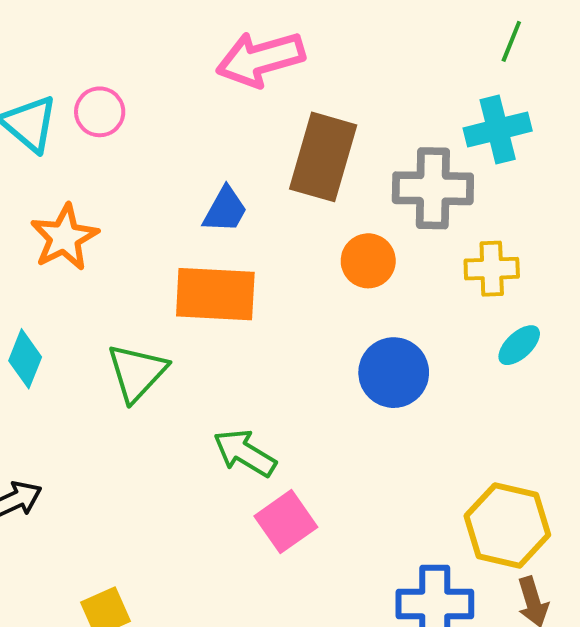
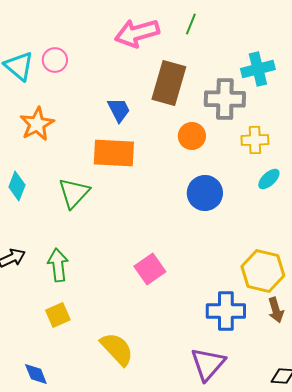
green line: (511, 41) -> (191, 24), moved
blue trapezoid: (225, 210) -> (119, 110), turned -56
green arrow: (245, 453) -> (58, 265), moved, turned 52

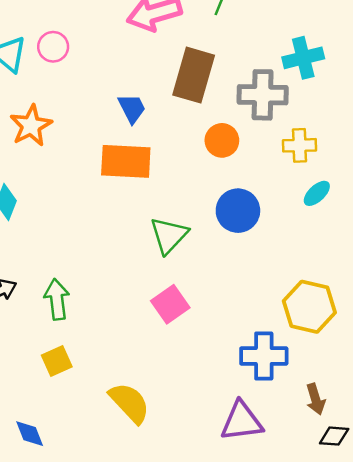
green triangle: (74, 193) -> (169, 235), moved
brown arrow: (276, 310) -> (316, 399), moved
purple triangle: (208, 364) -> (242, 421), turned 42

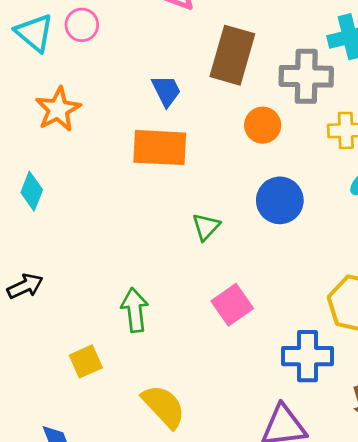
green triangle: (169, 235) -> (206, 227), size x0.7
green arrow: (57, 299) -> (135, 310), moved
pink square: (170, 304) -> (232, 305), moved

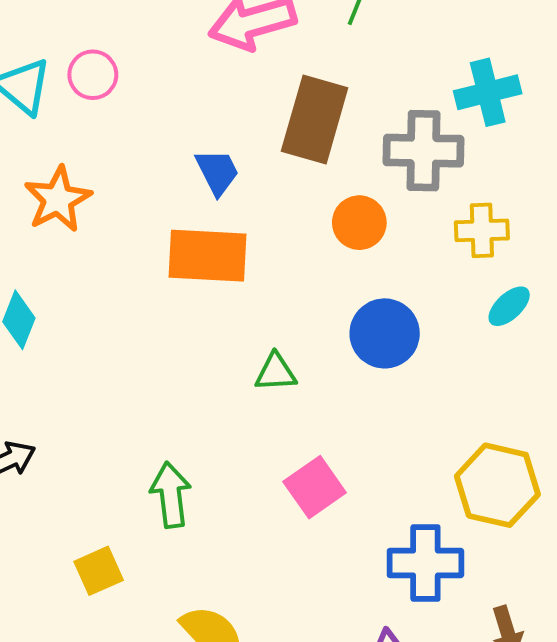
green triangle: (206, 227) -> (276, 372), turned 44

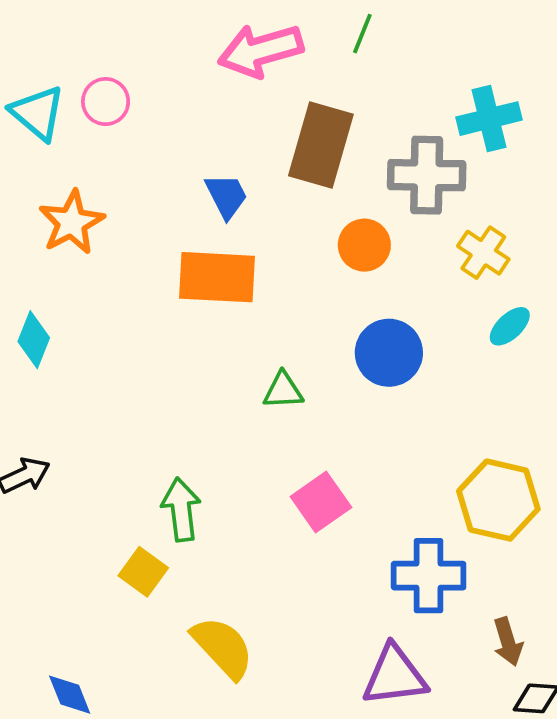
yellow cross: (482, 230) -> (483, 253), turned 36
yellow square: (99, 571) -> (143, 572), moved, turned -30

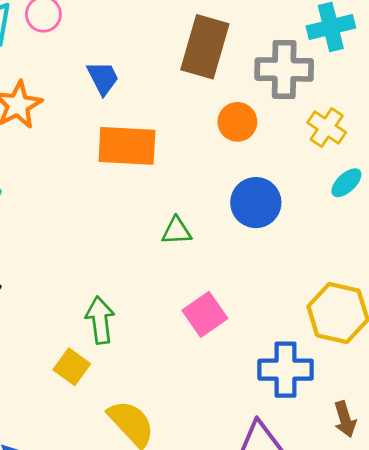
blue trapezoid: (226, 196) -> (103, 78), moved

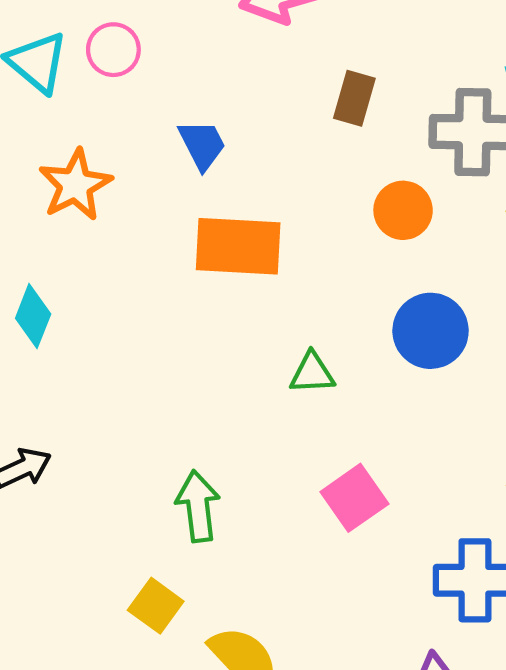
brown rectangle: (205, 47) -> (354, 98), size x0.6
yellow square: (72, 367) -> (156, 606), moved

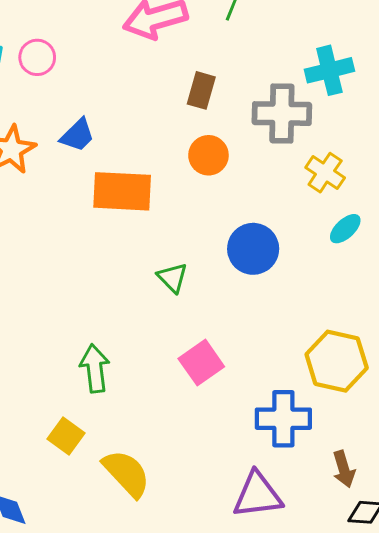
blue trapezoid: (202, 145) -> (77, 135), moved, turned 72
orange circle: (403, 210) -> (208, 155), moved
green triangle: (312, 373) -> (172, 278), turned 48

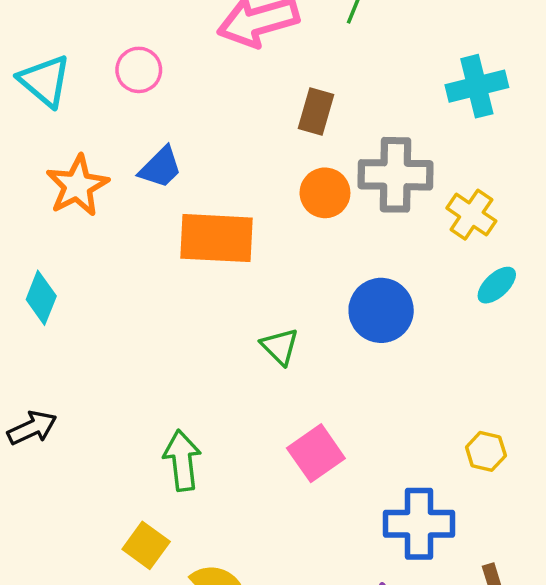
pink circle: (37, 57) -> (139, 70), moved
gray cross: (282, 114) -> (396, 175), moved
yellow hexagon: (337, 361) -> (486, 451), size x0.5

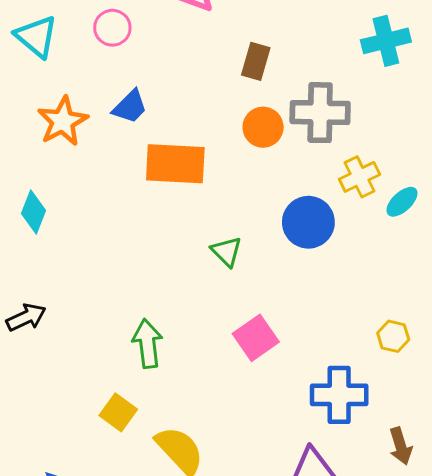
yellow cross: (471, 215) -> (360, 177), moved, turned 30

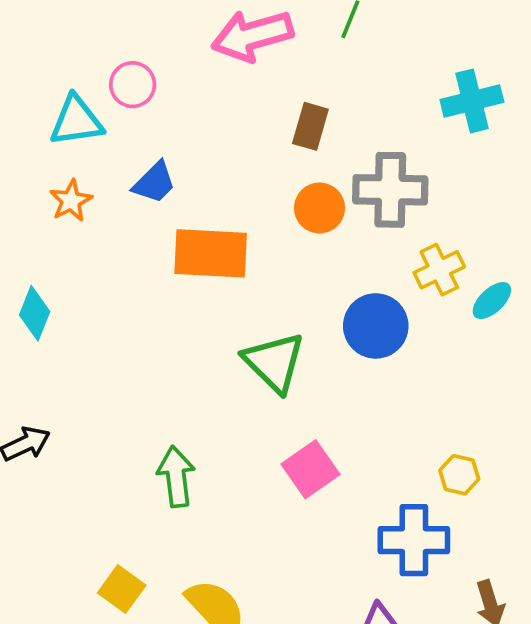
cyan triangle: (36, 36) -> (76, 121), moved, turned -48
orange star: (63, 121) -> (71, 201), size x0.7
green triangle: (226, 251) -> (274, 362), size x1.6
yellow hexagon: (393, 336) -> (459, 475), moved
yellow square: (118, 412) -> (122, 589), moved

